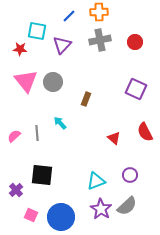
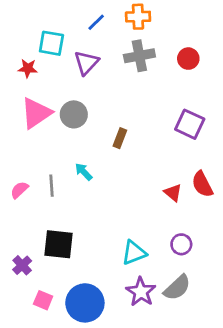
pink triangle: (26, 81) -> (36, 113), turned 35
red triangle: (114, 138) -> (173, 193), moved

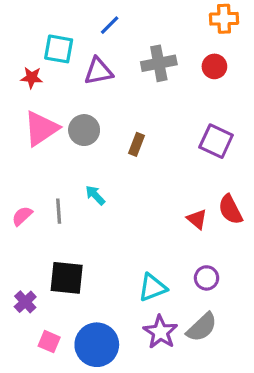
orange cross: (138, 17) -> (224, 19), moved
purple triangle: (86, 63) -> (98, 71), turned 36
brown rectangle: (120, 138) -> (137, 144), moved

